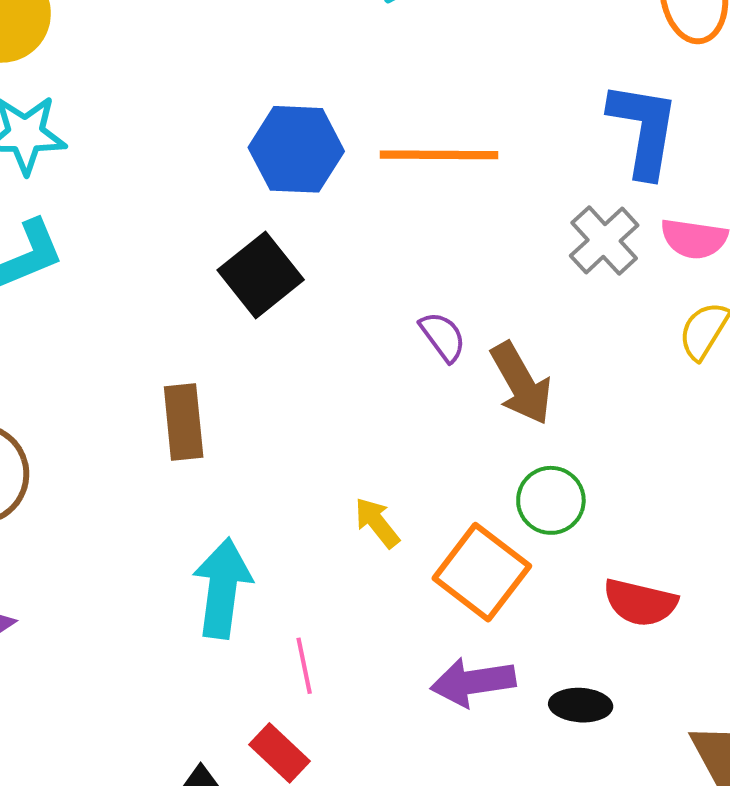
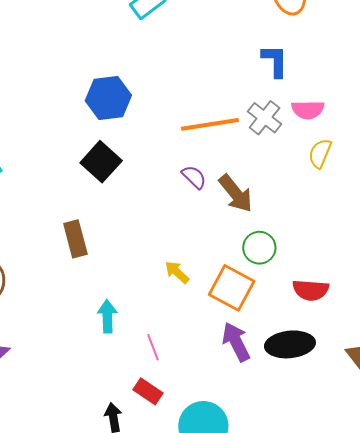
blue L-shape: (644, 129) -> (275, 61), size x0.7
orange line: (439, 155) -> (210, 124), moved
cyan arrow: (222, 588) -> (107, 316), size x0.7
purple arrow: (473, 682) -> (236, 342), turned 81
black ellipse: (581, 705) -> (290, 344), size x1.6

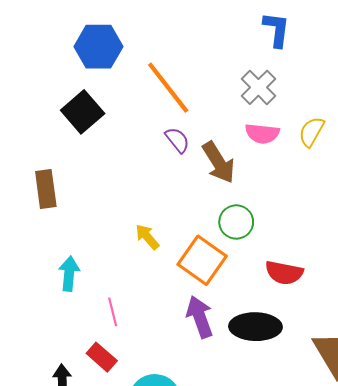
pink semicircle: (308, 110) -> (262, 134), moved
orange line: (210, 124) -> (168, 88), moved, turned 54

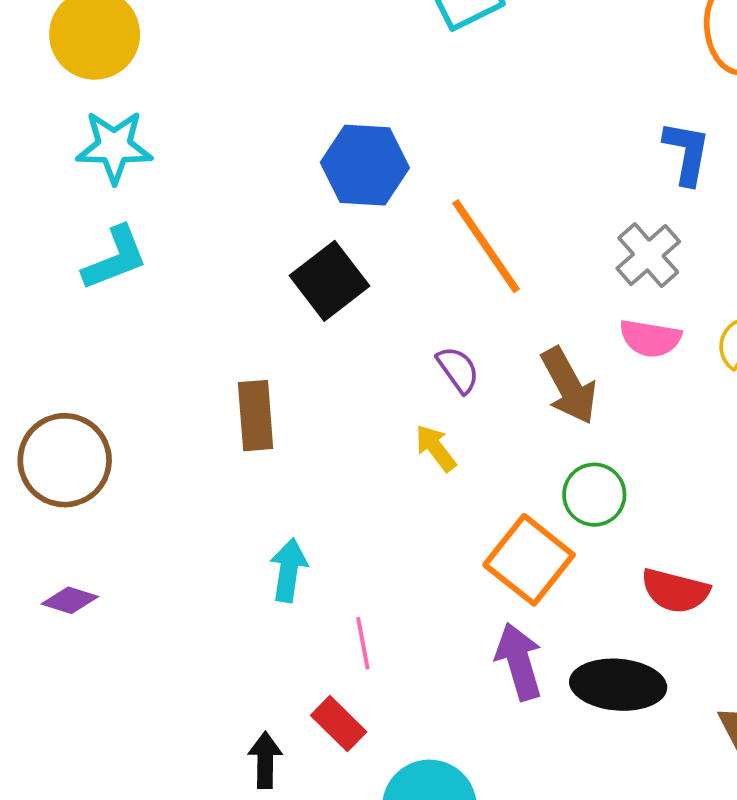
purple semicircle: (177, 140) -> (458, 370), moved
yellow arrow: (147, 237) -> (436, 448), moved

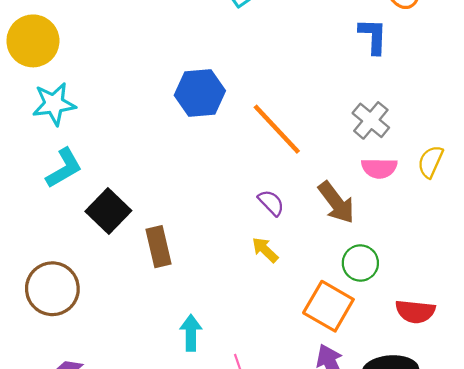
blue L-shape: (687, 153) -> (373, 36), moved
black square: (330, 281) -> (108, 211), moved

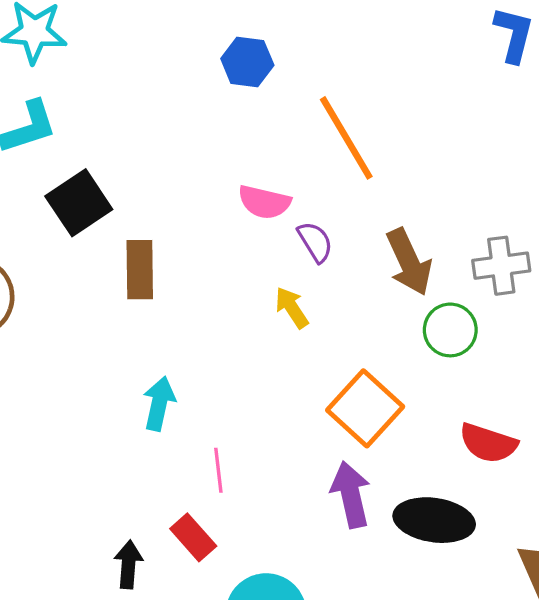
blue hexagon: (200, 93) -> (247, 62), size x0.7
gray cross: (371, 120) -> (501, 266), moved, turned 30
pink semicircle: (379, 168) -> (264, 202), moved
green circle: (360, 263) -> (450, 330), moved

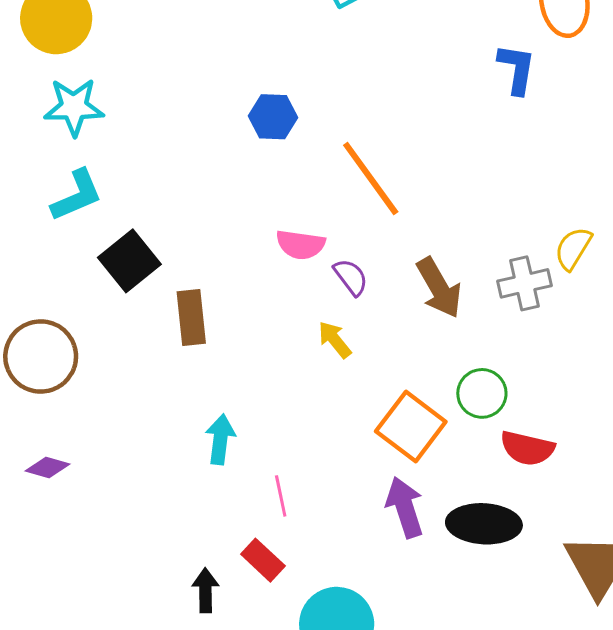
green circle: (450, 330) -> (482, 393), moved

